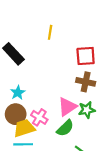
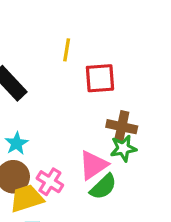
red square: (86, 56) -> (100, 78), moved
green star: (87, 110) -> (123, 148), moved
green semicircle: (65, 128) -> (103, 187), moved

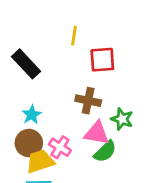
brown cross: (122, 127) -> (88, 101), moved
green star: (123, 148) -> (122, 119), turned 30
pink triangle: (93, 165) -> (97, 133), turned 44

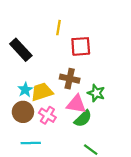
yellow trapezoid: (40, 161) -> (42, 92), moved

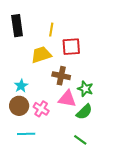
black rectangle: (21, 50) -> (17, 26), moved, turned 35
yellow trapezoid: (42, 92) -> (41, 55), moved
green semicircle: (83, 119) -> (84, 112), moved

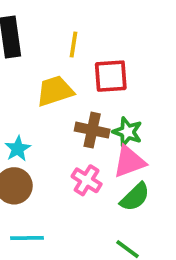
green star: (85, 89) -> (127, 132), moved
pink triangle: (67, 99) -> (129, 162), moved, turned -30
pink cross: (41, 109) -> (87, 180), moved

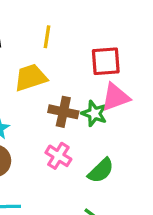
red square: (111, 76) -> (106, 61), moved
pink triangle: (129, 162) -> (116, 97), moved

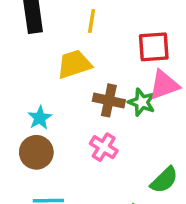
green semicircle: (101, 171) -> (164, 180), moved

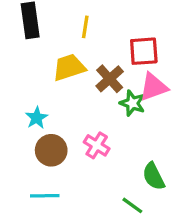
brown cross: (109, 100) -> (110, 79), moved, turned 36
brown circle: (36, 152) -> (51, 150), moved
green semicircle: (164, 180) -> (154, 176), turned 108

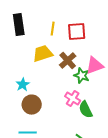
red square: (144, 51) -> (77, 32), moved
pink cross: (97, 145) -> (73, 99), moved
green semicircle: (154, 176) -> (86, 110), moved

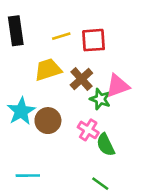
yellow line: (53, 29) -> (61, 36), turned 64
cyan star: (23, 85) -> (21, 111), size x1.5
brown circle: (32, 105) -> (48, 121), moved

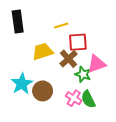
yellow line: (61, 36) -> (61, 26), moved
red square: (94, 40) -> (78, 42), moved
green semicircle: (106, 145) -> (88, 99), moved

